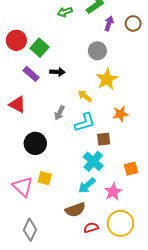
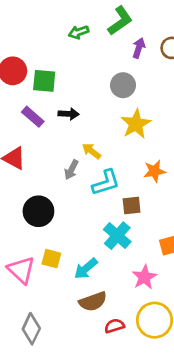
green square: (39, 48) -> (44, 81), turned -36
yellow arrow: (85, 96) -> (91, 151), moved
cyan arrow: (87, 185) -> (86, 269), moved

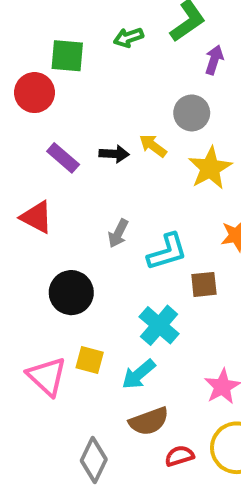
green square: (44, 81) -> (67, 56), moved
yellow arrow: (91, 151) -> (153, 146), moved
cyan cross: (117, 236) -> (159, 325), moved
gray diamond: (31, 329) -> (94, 460), moved

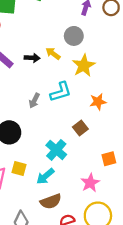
cyan L-shape: (167, 252) -> (61, 92), moved
brown square: (204, 284) -> (80, 128), turned -32

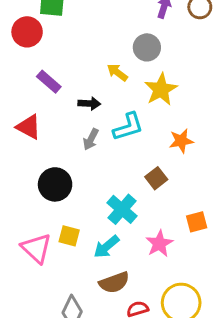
black arrow: (32, 58) -> (89, 103), moved
pink star: (90, 183) -> (159, 244), moved

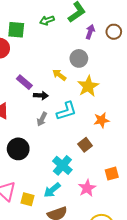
purple rectangle: (49, 82) -> (24, 82), moved
yellow square: (69, 236) -> (27, 199), moved

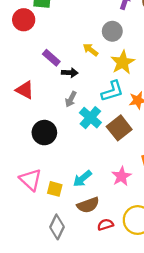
cyan L-shape: (67, 111) -> (112, 91), moved
brown square: (85, 145) -> (119, 128), size x1.5
cyan cross: (62, 165) -> (90, 118), moved

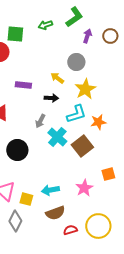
purple rectangle: (51, 58) -> (23, 85), turned -35
black arrow: (70, 73) -> (51, 98), moved
cyan arrow: (82, 179) -> (50, 190), turned 30
gray diamond: (57, 227) -> (15, 221), moved

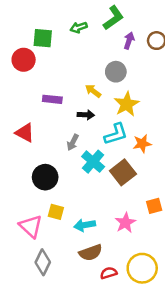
yellow square: (26, 199) -> (56, 212), moved

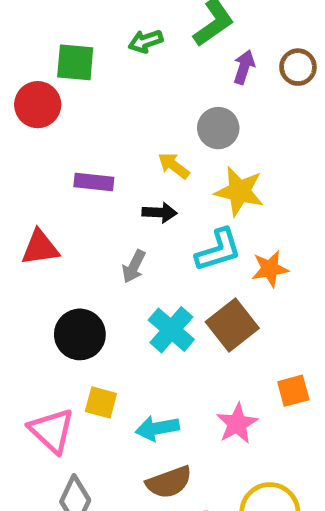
yellow star: (127, 104) -> (239, 191), turned -30
red triangle: (25, 133) -> (40, 248), turned -36
cyan cross: (93, 162) -> (171, 330), moved

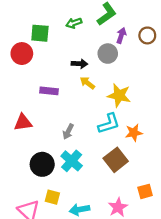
gray circle: (218, 128) -> (108, 54), moved
black arrow: (160, 212) -> (79, 64), moved
cyan cross: (171, 330) -> (72, 161), moved

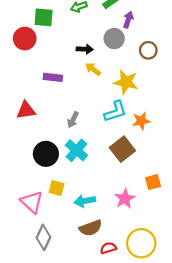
brown circle: (147, 35) -> (148, 50), moved

